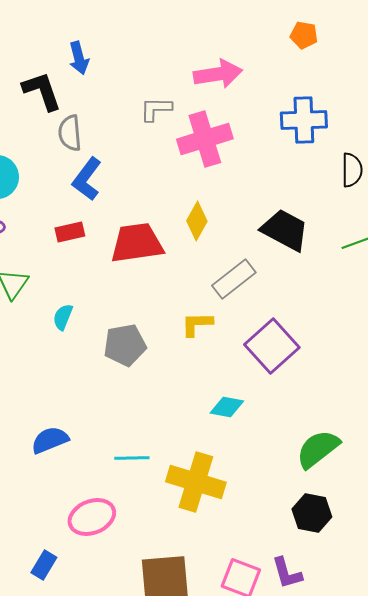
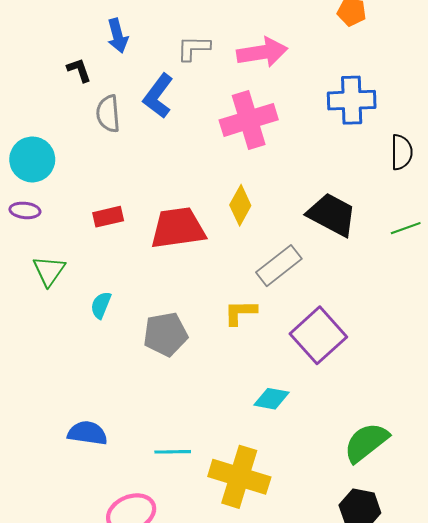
black L-shape: (42, 91) -> (79, 70), size x0.6
gray L-shape: (156, 109) -> (193, 48), moved
blue L-shape: (87, 179) -> (158, 96), moved
blue semicircle: (50, 440) -> (87, 433), turned 30

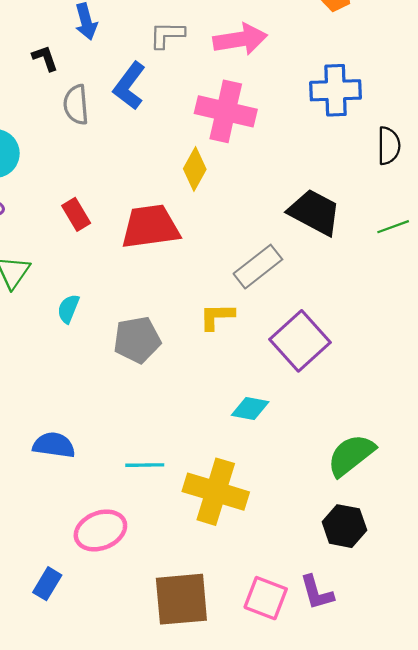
pink cross: (249, 120) -> (226, 111), turned 30
yellow diamond: (240, 205) -> (195, 169), moved
red rectangle: (108, 217) -> (76, 214), turned 72

